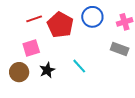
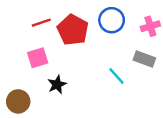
cyan line: (79, 66) -> (116, 76), moved
brown circle: (19, 72) -> (18, 101), moved

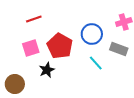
blue circle: (112, 20) -> (92, 34), moved
red pentagon: (73, 30) -> (60, 46), moved

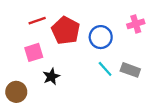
red pentagon: (60, 46) -> (66, 30), moved
gray rectangle: (119, 49) -> (130, 70), moved

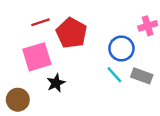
blue circle: (101, 37) -> (121, 48), moved
pink square: (34, 52) -> (37, 57), size x1.4

